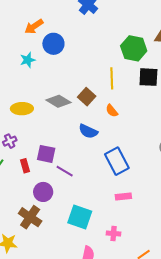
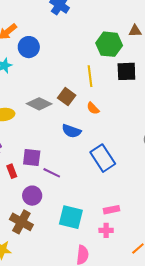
pink rectangle: (123, 197) -> (111, 210), moved

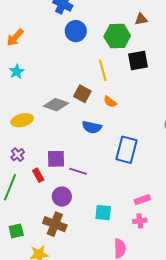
blue circle: (29, 47) -> (76, 31), moved
blue rectangle: (103, 158) -> (127, 150), turned 56
cyan square: (71, 217) -> (103, 213), size x0.7

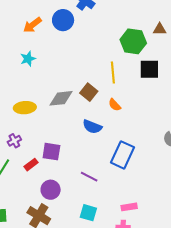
blue circle: (76, 31) -> (63, 20), moved
gray diamond: (56, 105) -> (61, 98), turned -35
purple line: (78, 171) -> (89, 177), moved
red rectangle: (38, 175) -> (31, 165), turned 72

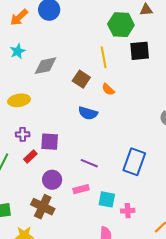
gray diamond: (61, 98) -> (45, 66), moved
purple cross: (14, 141) -> (23, 134), moved, turned 32
blue rectangle: (122, 155) -> (134, 162), moved
pink rectangle: (129, 207) -> (81, 189), moved
cyan square: (88, 213) -> (107, 199), moved

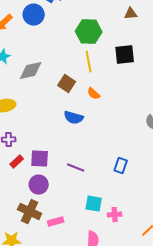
green hexagon: (121, 25) -> (89, 32), moved
purple square: (50, 142) -> (40, 159), moved
blue rectangle: (134, 162) -> (121, 166), size x0.6
pink rectangle: (81, 189) -> (56, 222), moved

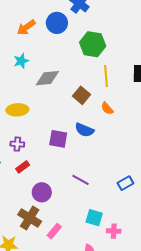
green hexagon: (89, 32) -> (93, 44), moved
purple square: (40, 159) -> (58, 139), moved
blue rectangle: (121, 166) -> (125, 183), turned 35
pink rectangle: (56, 222) -> (54, 231), turned -42

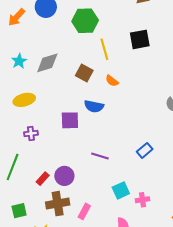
cyan star: (21, 61) -> (19, 61), moved
red rectangle: (23, 167) -> (43, 179), moved
brown cross: (30, 218) -> (58, 204), turned -30
cyan square: (94, 218) -> (121, 190), turned -30

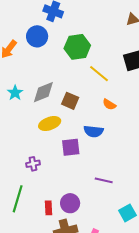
yellow line: (104, 49) -> (99, 74), turned -30
brown square: (84, 73) -> (70, 101), moved
yellow ellipse: (24, 100) -> (50, 124), moved
red rectangle: (43, 179) -> (49, 208), turned -40

